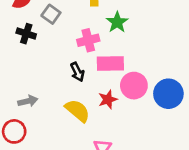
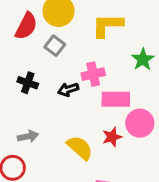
green star: (117, 22) -> (143, 59), moved
black cross: (26, 34) -> (28, 83), moved
black arrow: (77, 72) -> (68, 89), moved, turned 96

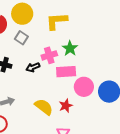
green star: (143, 59) -> (70, 48), moved
red star: (112, 137) -> (66, 106), moved

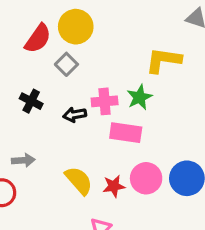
yellow L-shape: (57, 21) -> (163, 60), moved
pink circle: (84, 87) -> (146, 178), moved

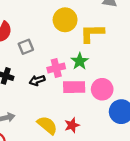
yellow circle: (76, 27) -> (65, 20), moved
gray square: (66, 64) -> (26, 47), turned 32
pink circle: (146, 178) -> (102, 89), moved

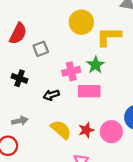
black arrow: (37, 80) -> (51, 95), moved
pink circle: (102, 89) -> (111, 132), moved

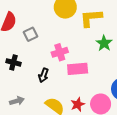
green star: (95, 65) -> (104, 43), moved
black arrow: (51, 95) -> (43, 75), turned -48

